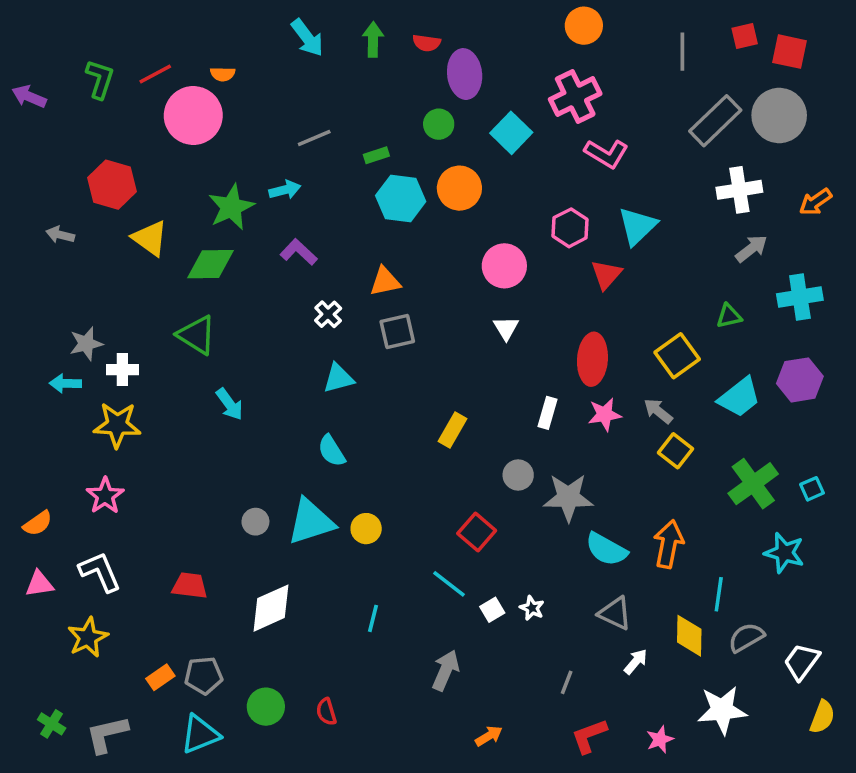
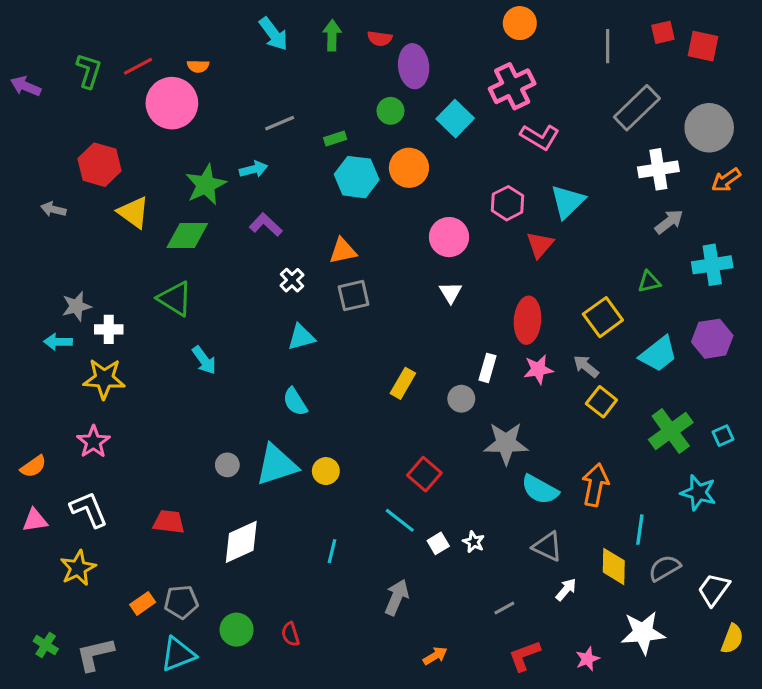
gray circle: (779, 116) -> (709, 128), moved
gray circle: (518, 475) -> (461, 399), moved
gray line: (567, 682) -> (504, 608), turned 40

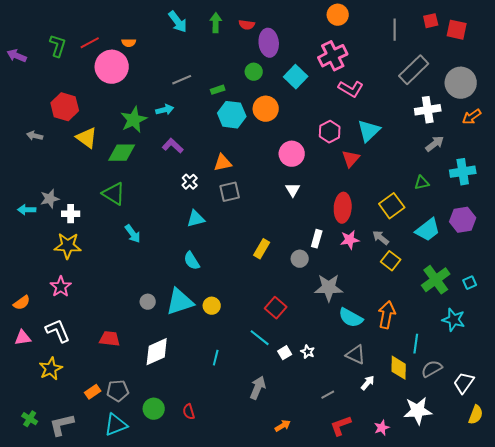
cyan arrow: (58, 342) -> (27, 210), moved

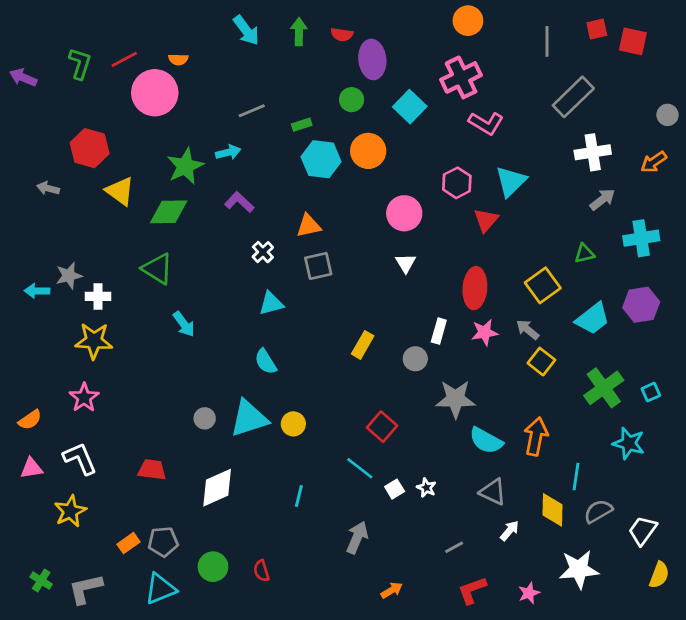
gray circle: (461, 83) -> (668, 115), moved, size x0.5

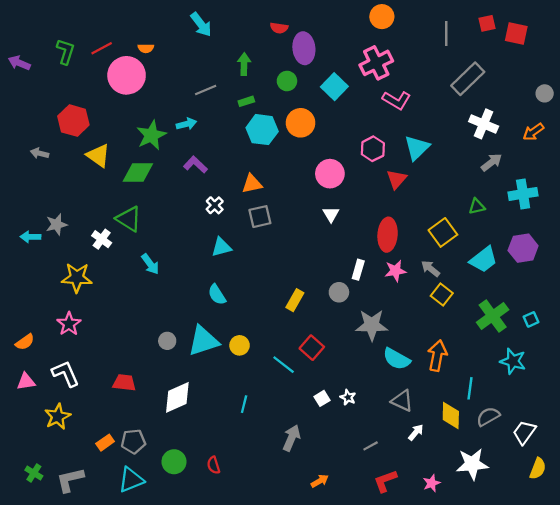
green arrow: (299, 32) -> (244, 64), moved
white cross: (593, 152) -> (484, 124), turned 32
white cross: (98, 296) -> (102, 239), moved, turned 36
yellow rectangle: (363, 345) -> (295, 300), moved
cyan line: (360, 468) -> (284, 365), moved

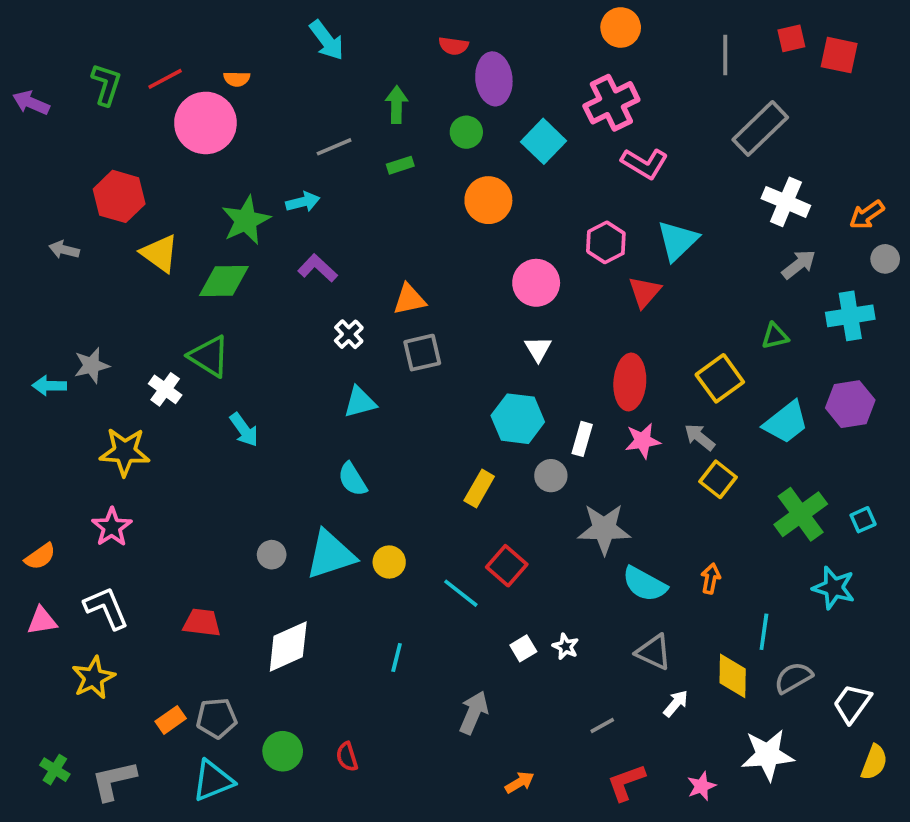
gray circle: (545, 93) -> (885, 259), moved
cyan hexagon: (262, 130) -> (518, 419), moved
orange arrow: (437, 356) -> (711, 579), size x0.6

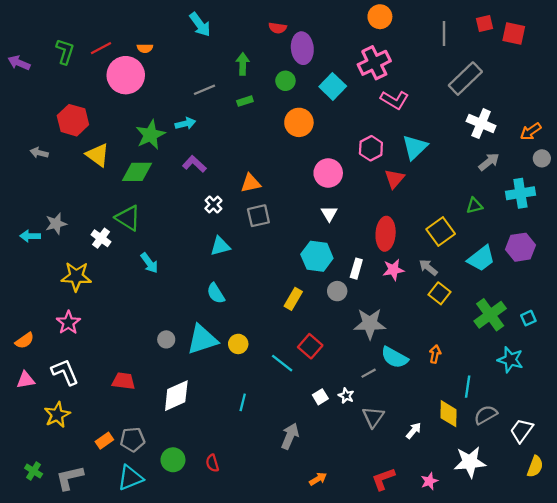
gray triangle: (654, 652) -> (373, 417), moved, turned 40
gray line: (602, 725) -> (369, 373), moved

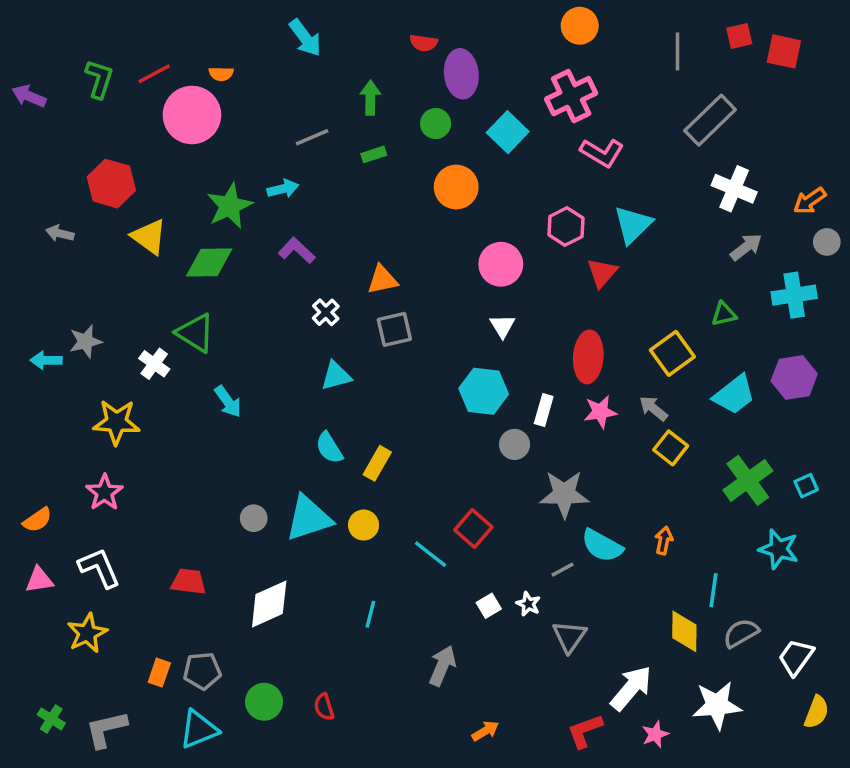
yellow rectangle: (293, 299) -> (377, 463), moved
white arrow: (414, 431) -> (631, 688), moved, size x1.8
orange rectangle: (104, 441) -> (159, 673), turned -36

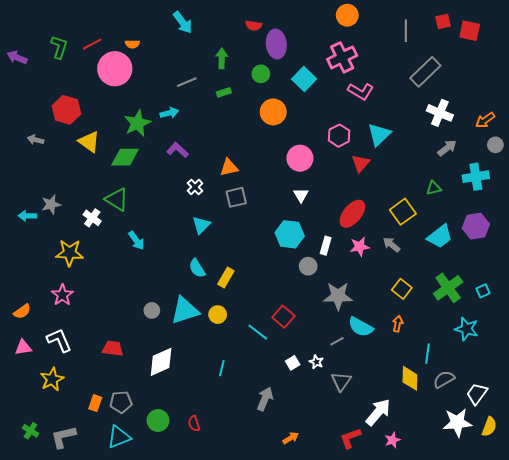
red ellipse: (588, 357) -> (352, 214), turned 36
cyan triangle: (336, 376) -> (201, 225), turned -30
yellow square: (671, 448) -> (402, 289), moved
white star: (717, 705) -> (457, 423), moved

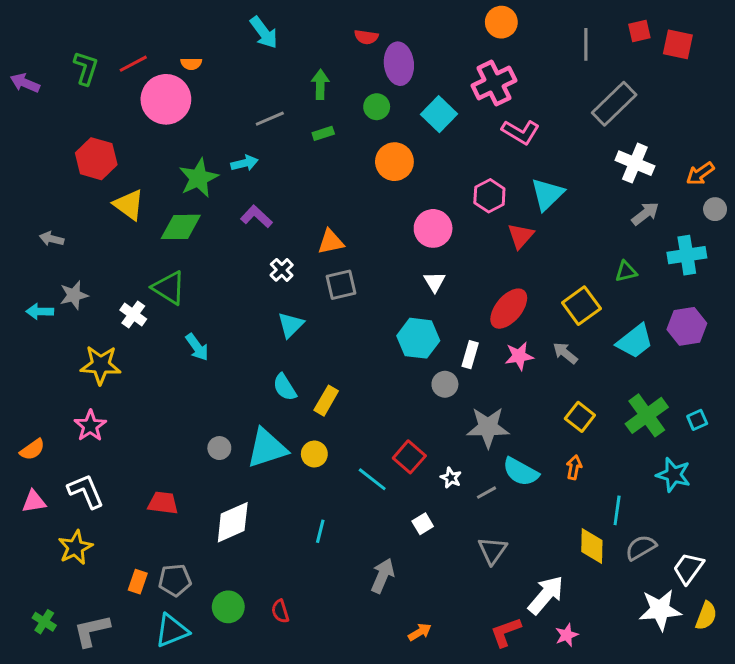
gray arrow: (36, 140) -> (52, 239), moved
white star: (316, 362) -> (451, 478), moved

